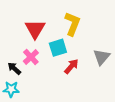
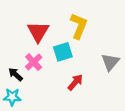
red arrow: (71, 66) -> (75, 82), moved

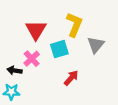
gray triangle: (110, 62) -> (96, 45), moved
black arrow: (16, 74) -> (15, 70), turned -32

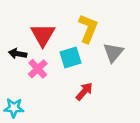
black arrow: (15, 70) -> (18, 54), moved

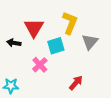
pink cross: (38, 69) -> (40, 65), moved
red arrow: (84, 91) -> (76, 83), moved

